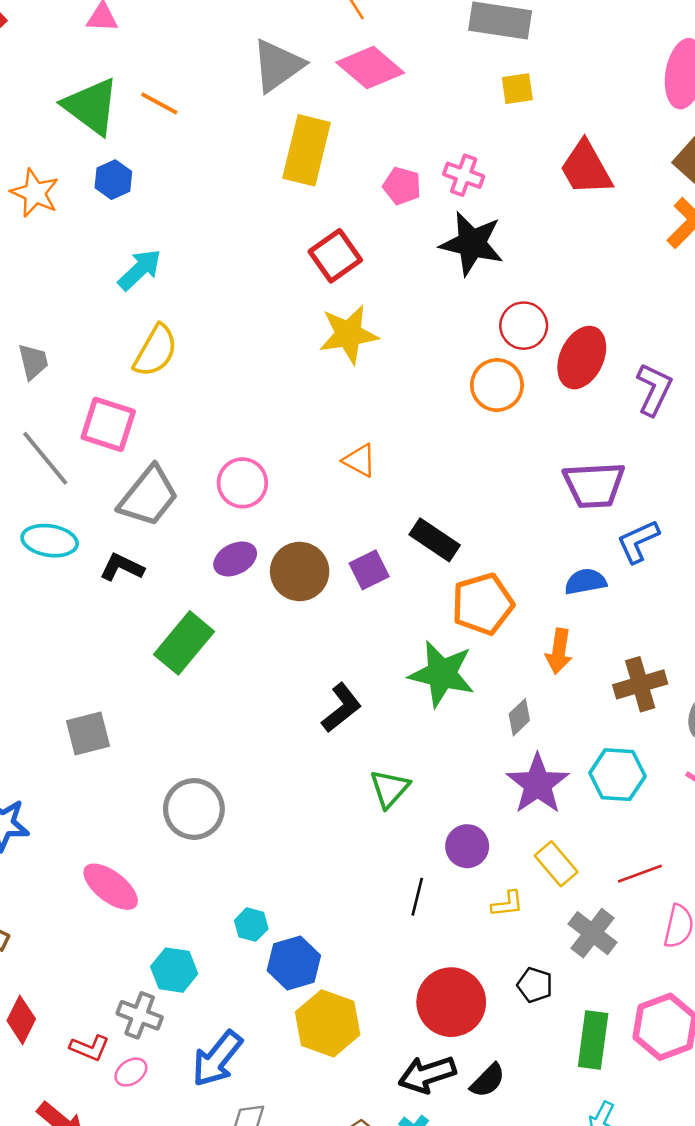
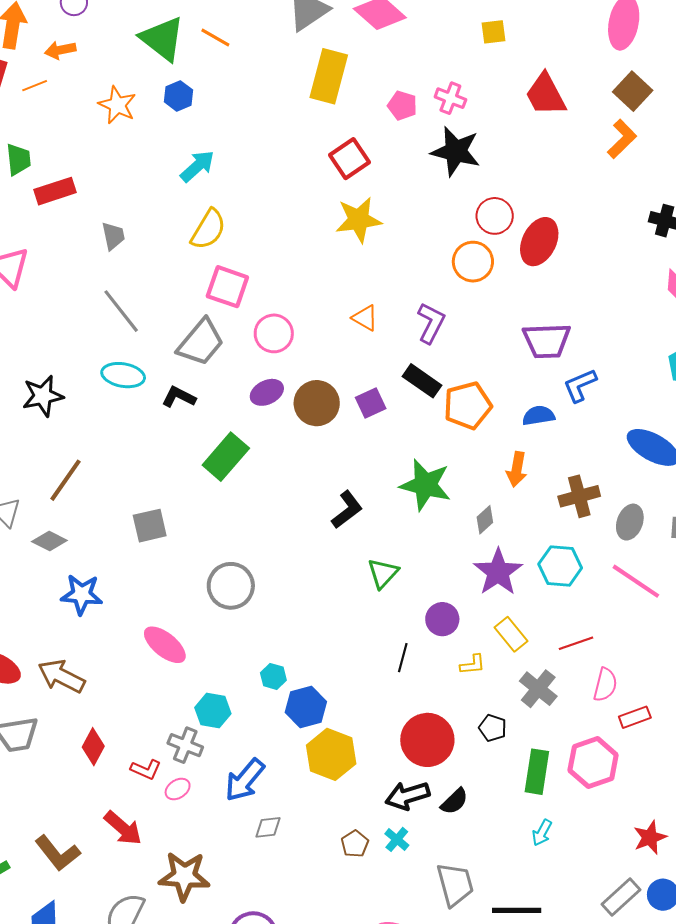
purple L-shape: (654, 389) -> (431, 323), moved
pink square: (108, 424) -> (227, 287), moved
orange pentagon: (483, 604) -> (468, 406), moved

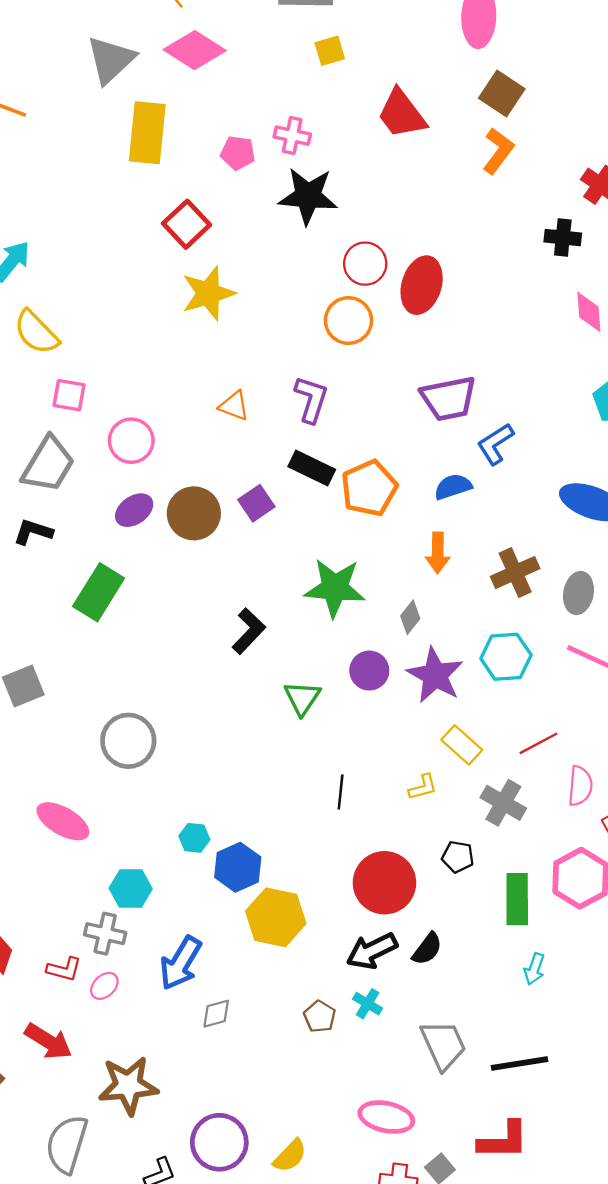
yellow semicircle: (208, 229) -> (36, 332), turned 114
pink square: (227, 287) -> (69, 395), size x0.7
purple circle: (442, 619) -> (369, 671), moved

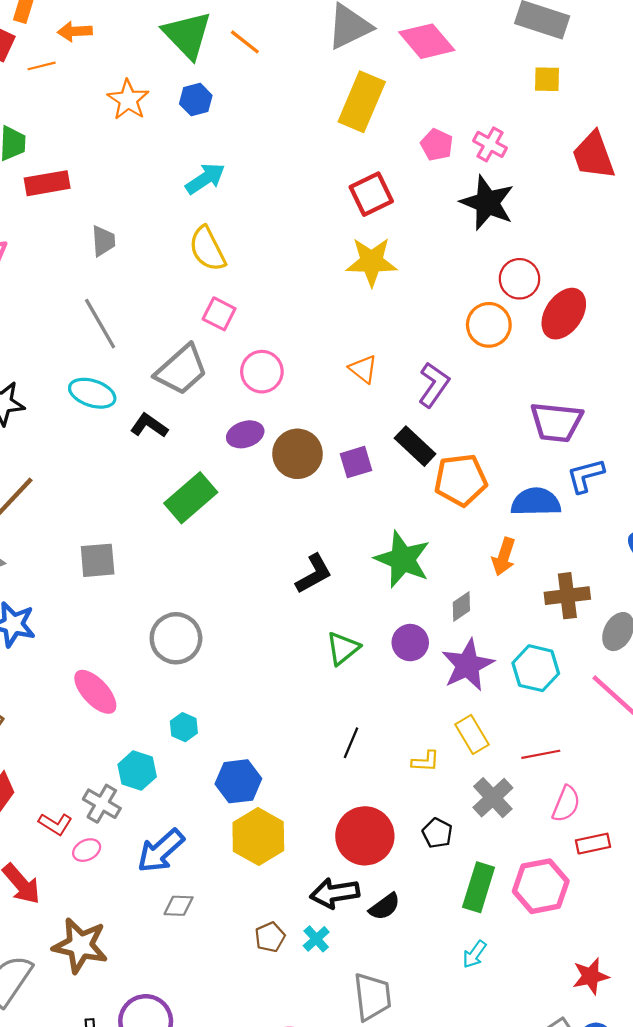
blue semicircle: (453, 487) -> (536, 502), size x1.4
cyan hexagon: (194, 838) -> (184, 727), moved

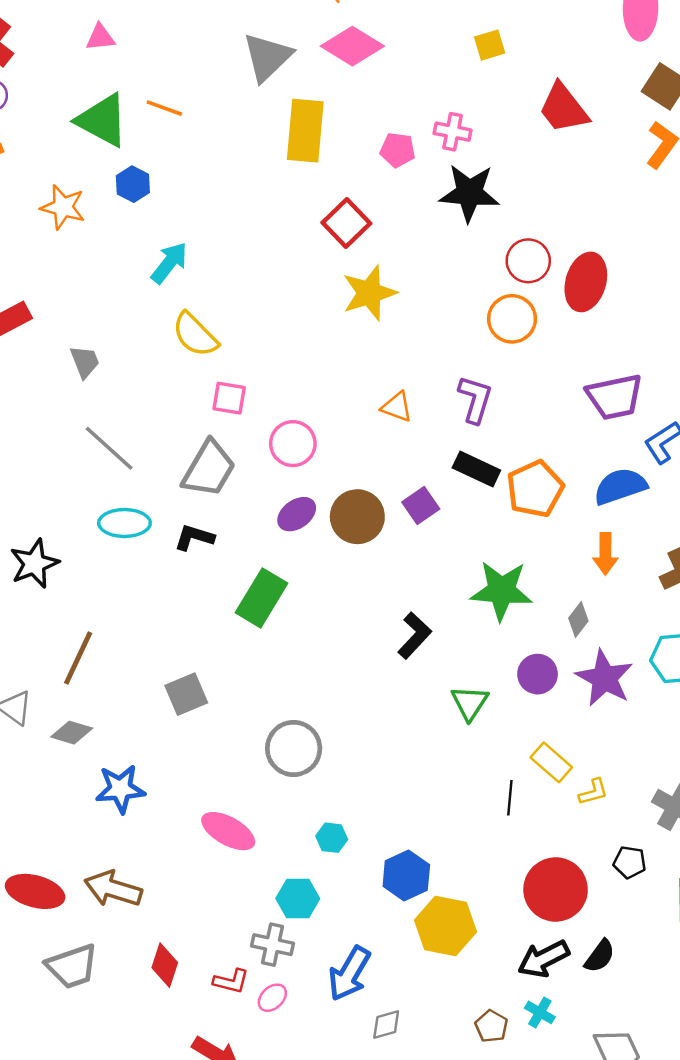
yellow rectangle: (472, 734) -> (551, 762), moved

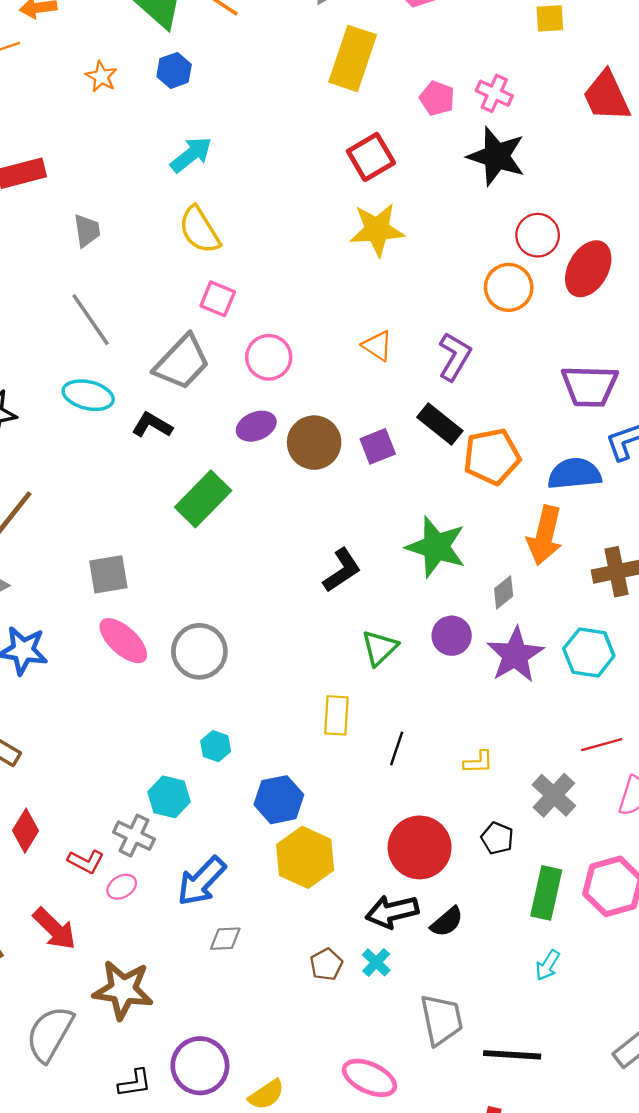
orange star: (63, 207) -> (101, 77), size x0.7
orange arrow: (605, 554) -> (545, 535), size x1.4
yellow rectangle: (551, 762) -> (336, 715), moved, turned 39
pink ellipse: (228, 831) -> (123, 641), moved

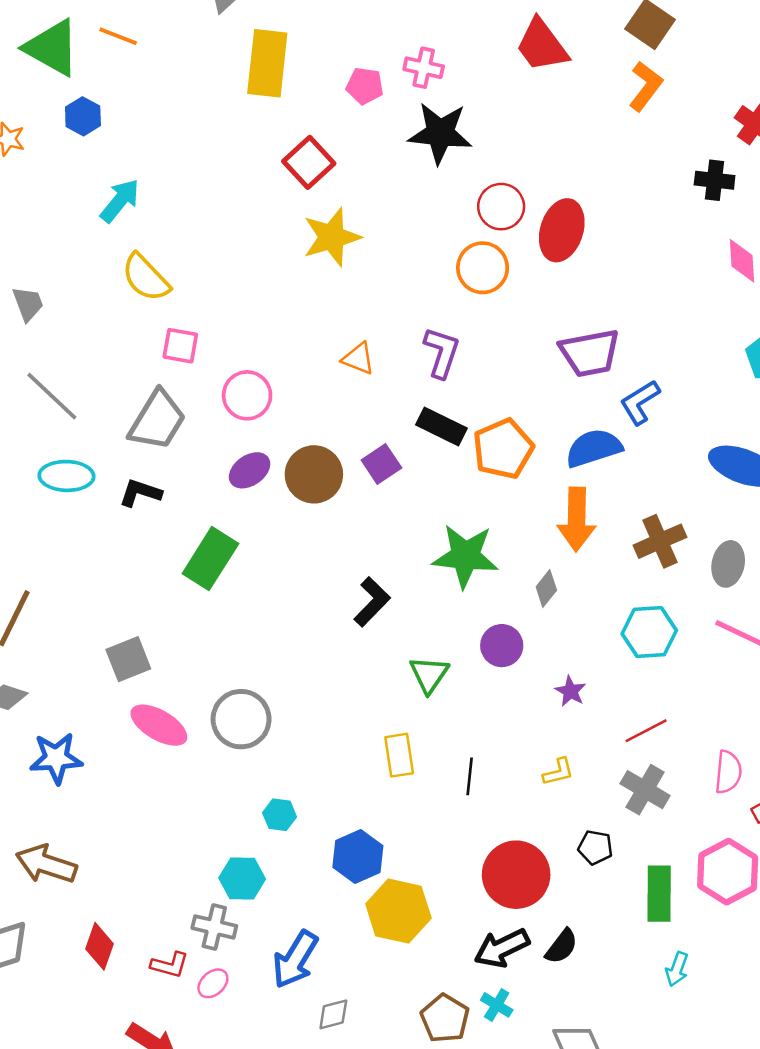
purple star: (515, 655) -> (570, 691), moved, size x0.5
red line: (602, 745) -> (646, 731), moved
brown pentagon: (326, 964) -> (445, 1018), size x1.4

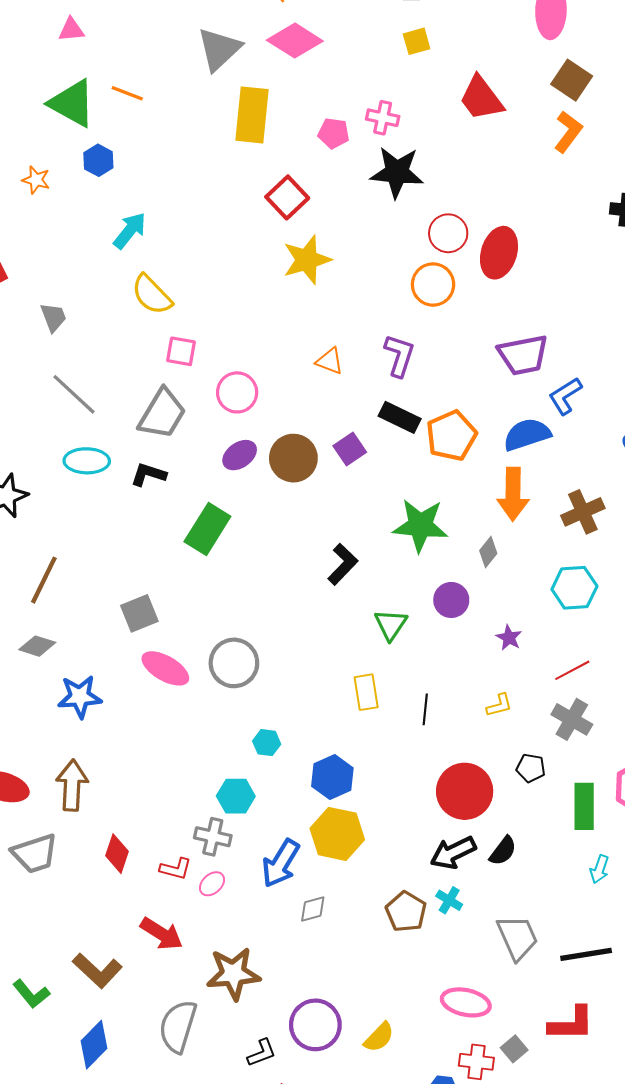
brown arrow: (46, 864) -> (72, 785), turned 75
yellow hexagon: (398, 911) -> (337, 834), moved

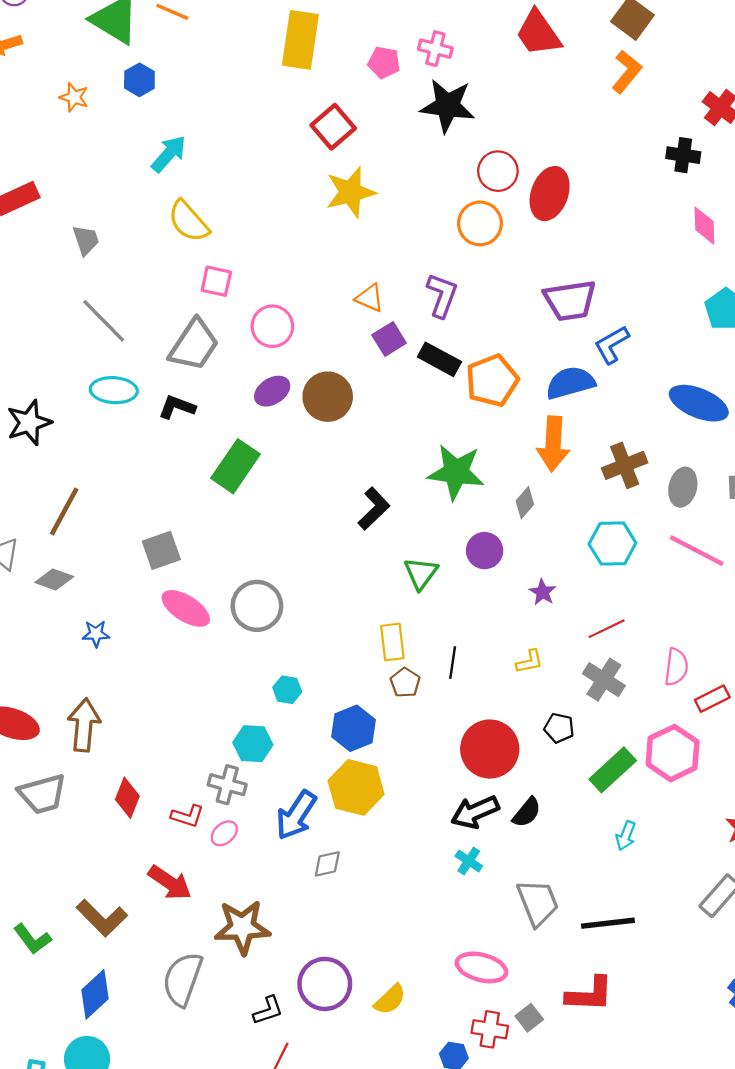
purple square: (350, 449) -> (389, 339), moved
blue star: (80, 697) -> (96, 634), size x0.6
green rectangle: (584, 806) -> (613, 770), turned 45
brown pentagon: (406, 912) -> (405, 683), moved, size x0.7

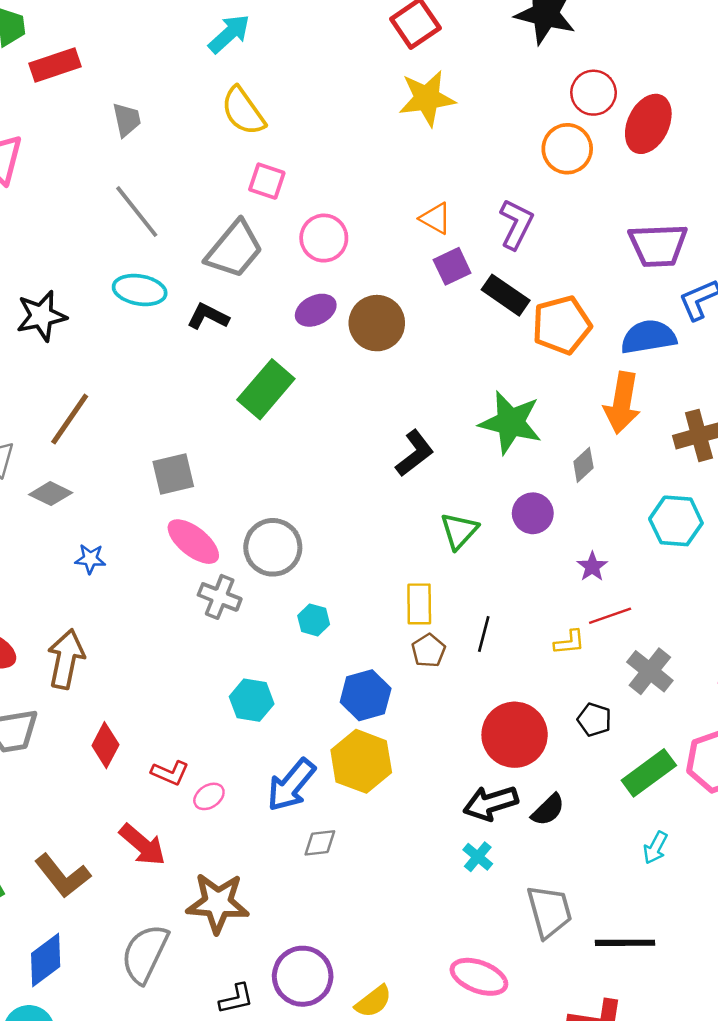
red line: (607, 629) -> (610, 616), moved
cyan hexagon: (287, 690) -> (314, 620), moved
gray cross: (227, 785) -> (220, 597), moved

